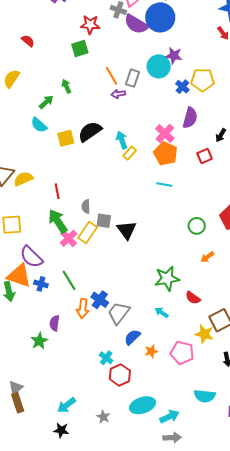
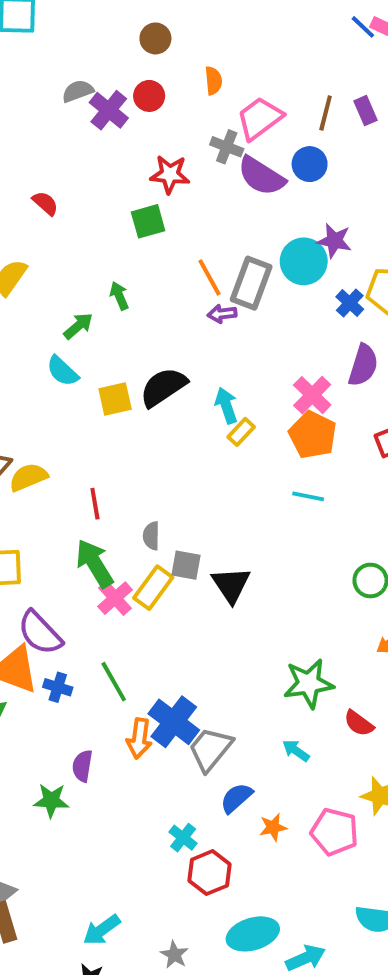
blue circle: (160, 17) -> (310, 164), size x0.6
gray rectangle: (133, 78) -> (251, 283), size x1.4
blue cross: (100, 300) -> (174, 722), size x1.4
green star: (39, 341) -> (51, 800), turned 30

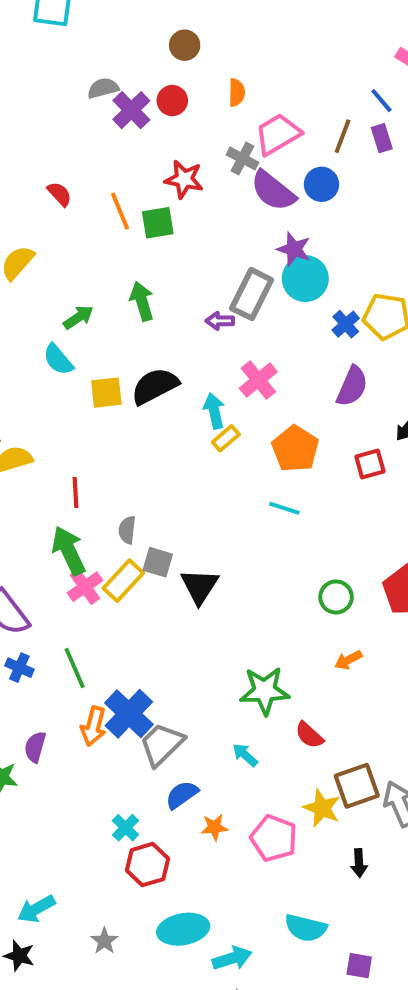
blue line: (363, 27) -> (381, 101), moved
purple star: (334, 241) -> (294, 249), moved
orange line: (210, 277) -> (120, 211), moved
green arrow: (119, 296) -> (142, 301), moved, size x1.4
pink cross: (312, 395) -> (258, 380), moved

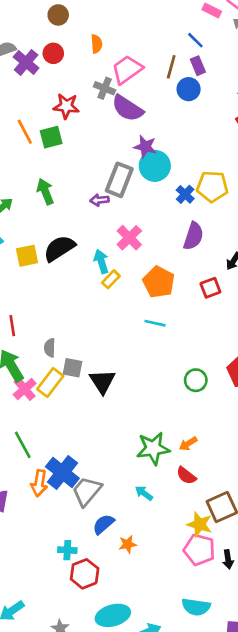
blue circle: (321, 184) -> (189, 89), moved
orange arrow: (348, 660) -> (188, 444), moved
cyan cross: (125, 828) -> (67, 550), turned -36
pink pentagon: (274, 838) -> (199, 550), moved

